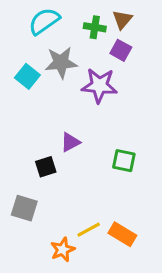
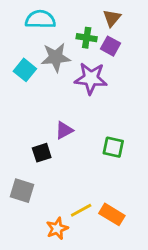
cyan semicircle: (44, 21) -> (40, 19), turned 36
green cross: (95, 27) -> (87, 38), moved

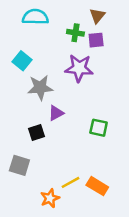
purple square: (110, 46) -> (96, 40), turned -35
gray star: (56, 57) -> (40, 88), moved

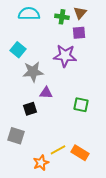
green cross: (75, 33) -> (62, 17), moved
purple triangle: (56, 113) -> (46, 93), turned 32

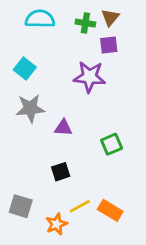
gray star: (33, 72) -> (30, 108), moved
green square: (81, 105) -> (112, 144), turned -35
black square: (30, 109) -> (61, 172), moved
gray square: (16, 136) -> (21, 206), moved

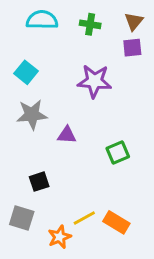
brown triangle: (110, 18) -> (134, 21), moved
purple square: (109, 45) -> (132, 48), moved
black square: (61, 172) -> (39, 182), moved

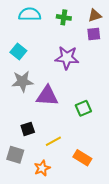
brown triangle: (134, 21) -> (95, 15), turned 32
purple triangle: (67, 135) -> (47, 96), size x1.6
yellow line: (84, 218) -> (53, 141), moved

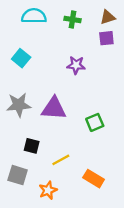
purple star: (67, 58) -> (76, 65), size x0.7
gray star: (22, 81) -> (19, 105), moved
black square: (28, 129) -> (32, 146), turned 32

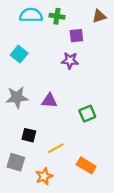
green cross: (73, 20) -> (57, 16), moved
purple square: (106, 38) -> (76, 36), moved
purple triangle: (54, 108) -> (49, 101), size x0.7

